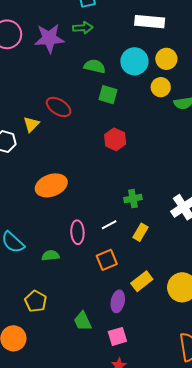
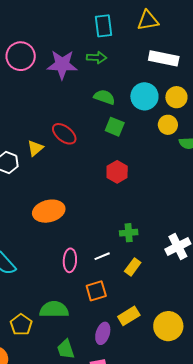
green semicircle: (51, 256) -> (54, 310), moved, size x1.6

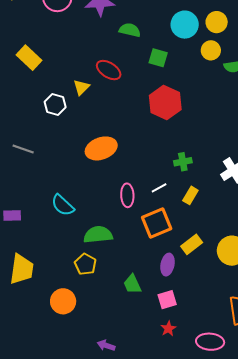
green semicircle: (104, 97) -> (130, 30), moved
red hexagon: (117, 172) -> (165, 102), size x1.5
orange square: (96, 291) -> (157, 223), size x1.4
green semicircle: (54, 310) -> (98, 235), moved

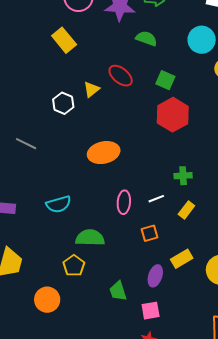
yellow rectangle: (29, 58) -> (64, 40), moved
green square: (158, 58) -> (165, 80), moved
cyan semicircle: (63, 205) -> (59, 204), turned -65
orange square: (157, 223) -> (150, 233), size x0.6

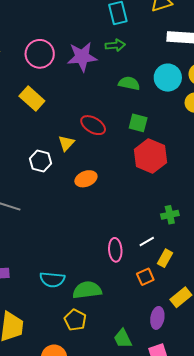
green semicircle: (146, 38) -> (129, 83), moved
orange ellipse: (104, 153) -> (86, 179), moved, size x0.7
cyan semicircle: (59, 204) -> (52, 280), moved, turned 30
yellow rectangle: (186, 210) -> (165, 258), moved

